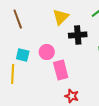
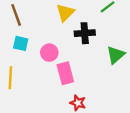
cyan square: (23, 55) -> (21, 43), moved

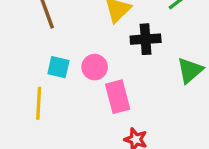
cyan square: (21, 43) -> (58, 67), moved

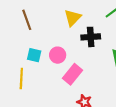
pink rectangle: (118, 97) -> (73, 74), turned 54

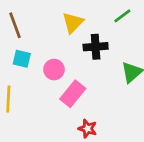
cyan square: (34, 55) -> (22, 59), moved

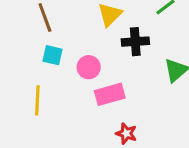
pink rectangle: (73, 94) -> (110, 94), turned 35

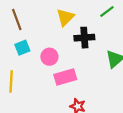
cyan square: (53, 55) -> (22, 48), turned -35

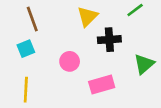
cyan square: (22, 48) -> (26, 49), moved
pink rectangle: (65, 77) -> (102, 85), moved

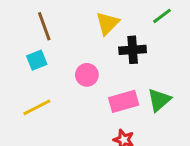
green triangle: (144, 64) -> (159, 100), moved
yellow line: (26, 90) -> (37, 107), turned 60

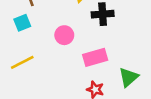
green triangle: (159, 100) -> (129, 77), moved

